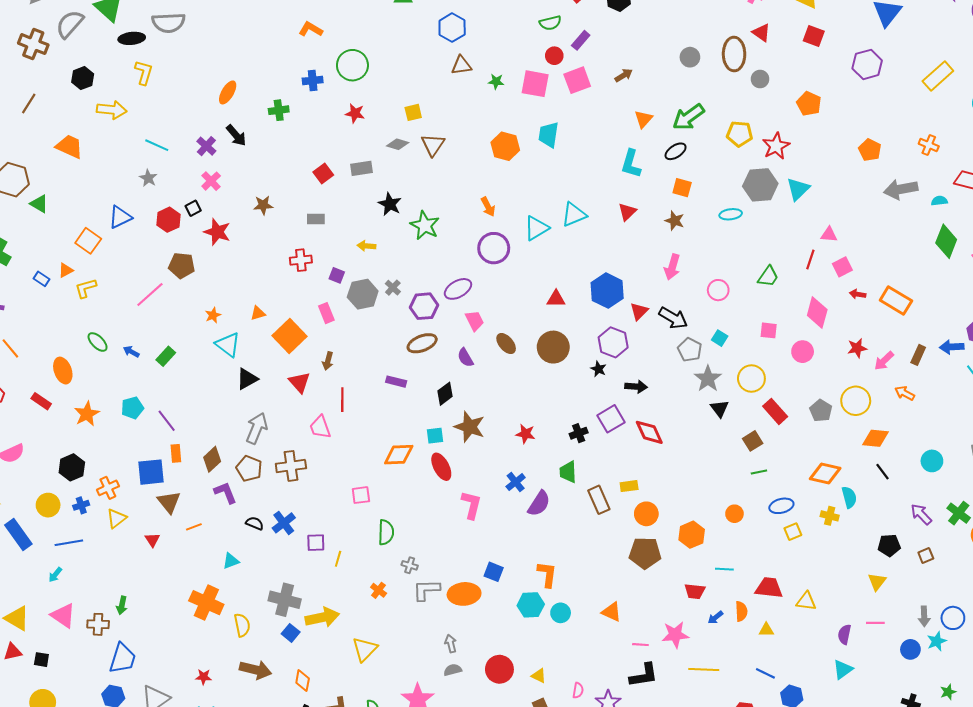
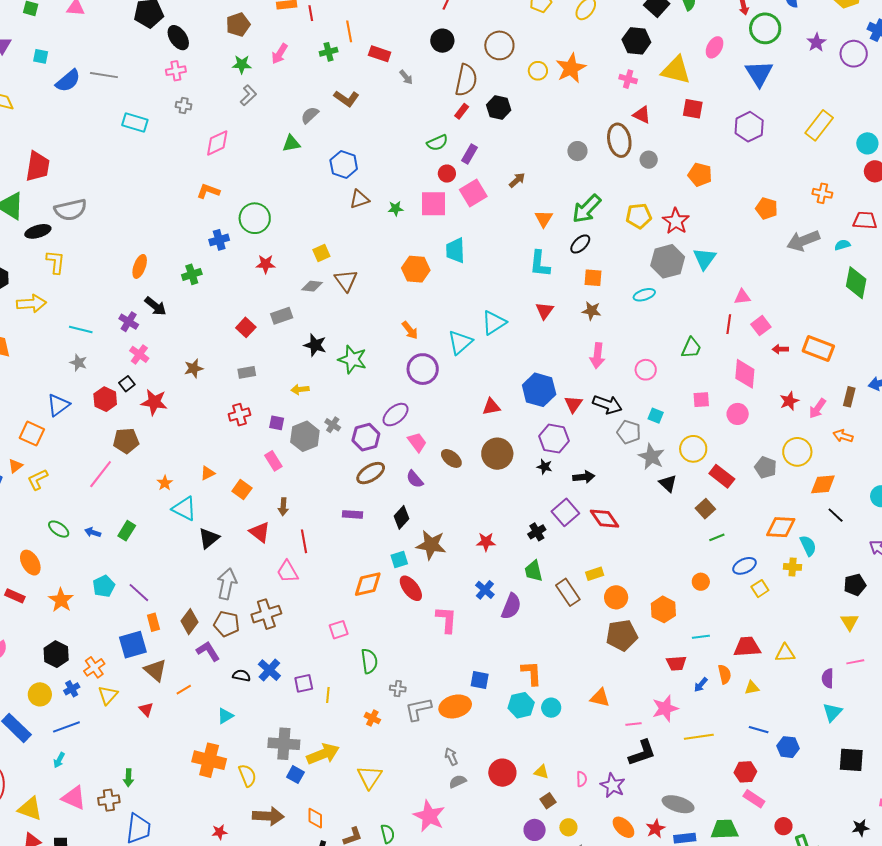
orange square: (289, 336) -> (242, 490), size x0.6

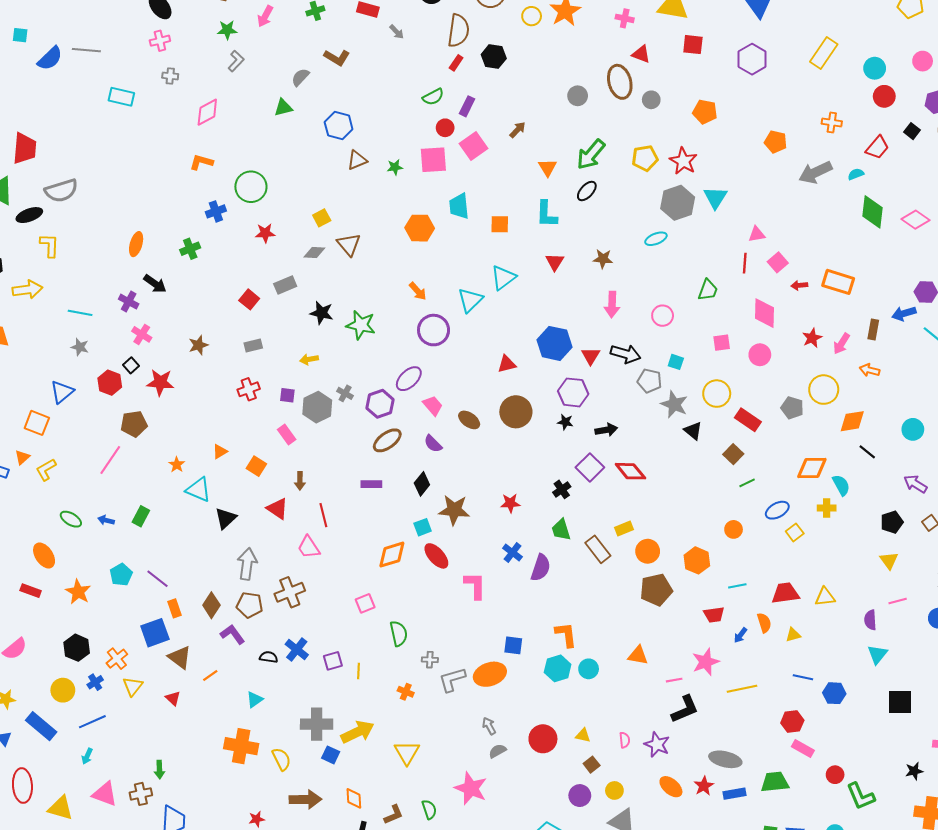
red trapezoid: (865, 221) -> (877, 148), turned 130
orange square: (593, 278) -> (500, 224), moved

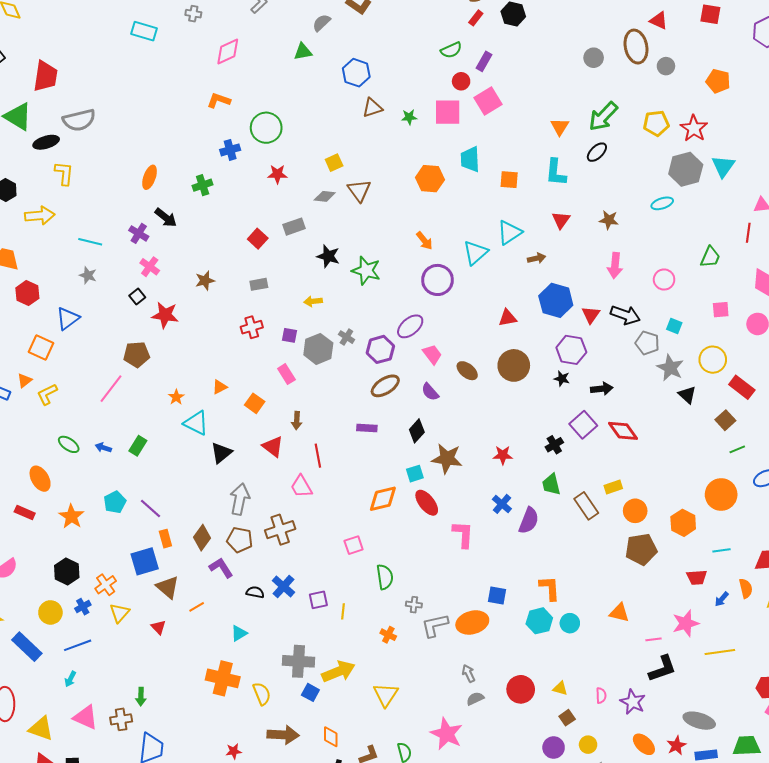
brown arrow: (518, 130) -> (537, 258), moved, turned 30
red hexagon: (110, 383) -> (27, 293), moved
orange circle: (734, 529) -> (721, 495), size x1.8

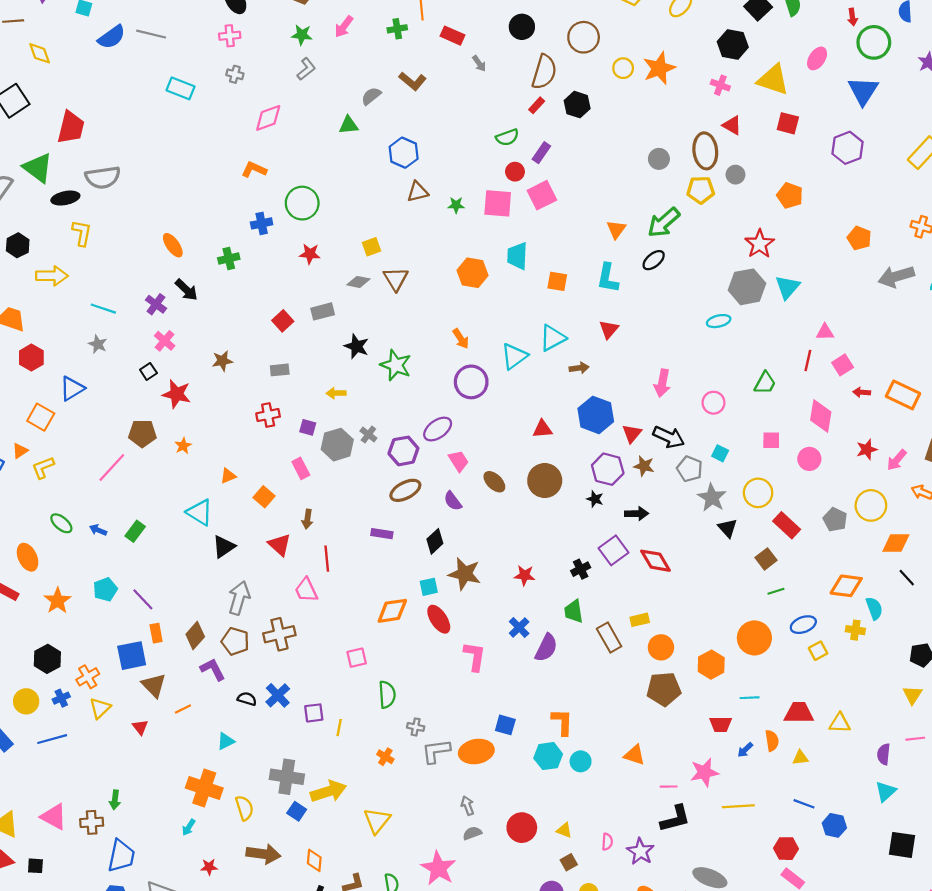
yellow pentagon: (656, 123) -> (701, 190), moved
orange ellipse: (150, 177) -> (173, 245), turned -60
brown star: (609, 220) -> (644, 466), moved
orange star: (176, 397) -> (183, 446), moved
cyan arrow: (70, 679) -> (189, 827), moved

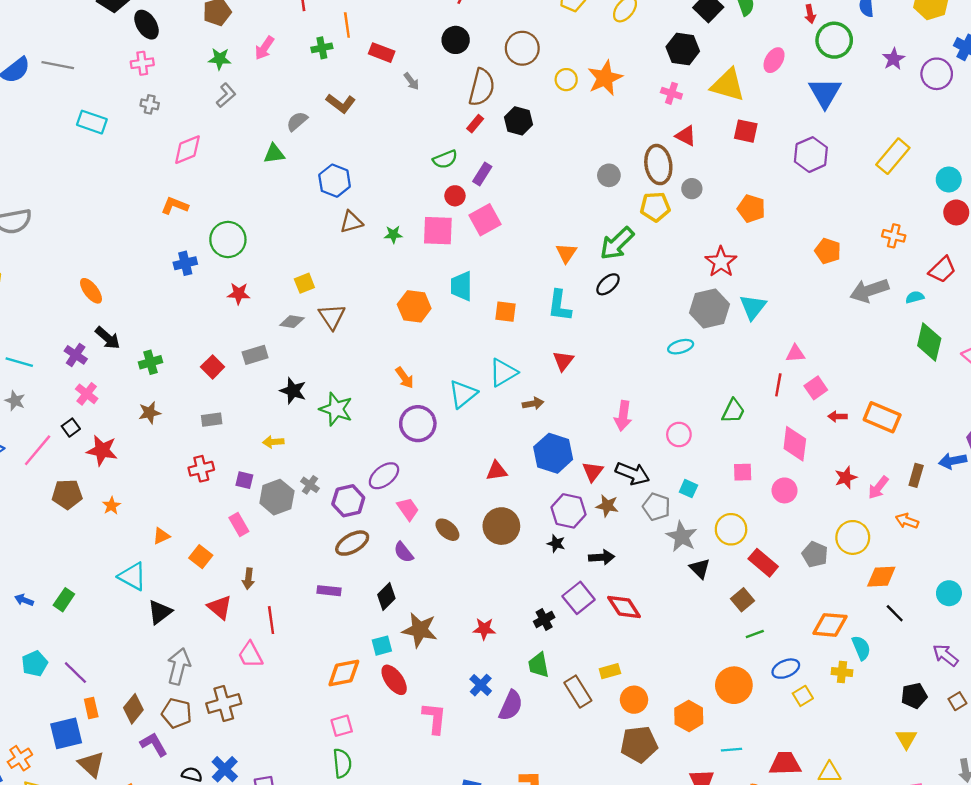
green cross: (229, 259) -> (151, 362), moved
pink line: (112, 467) -> (38, 450), moved
pink square: (357, 658) -> (342, 726), moved

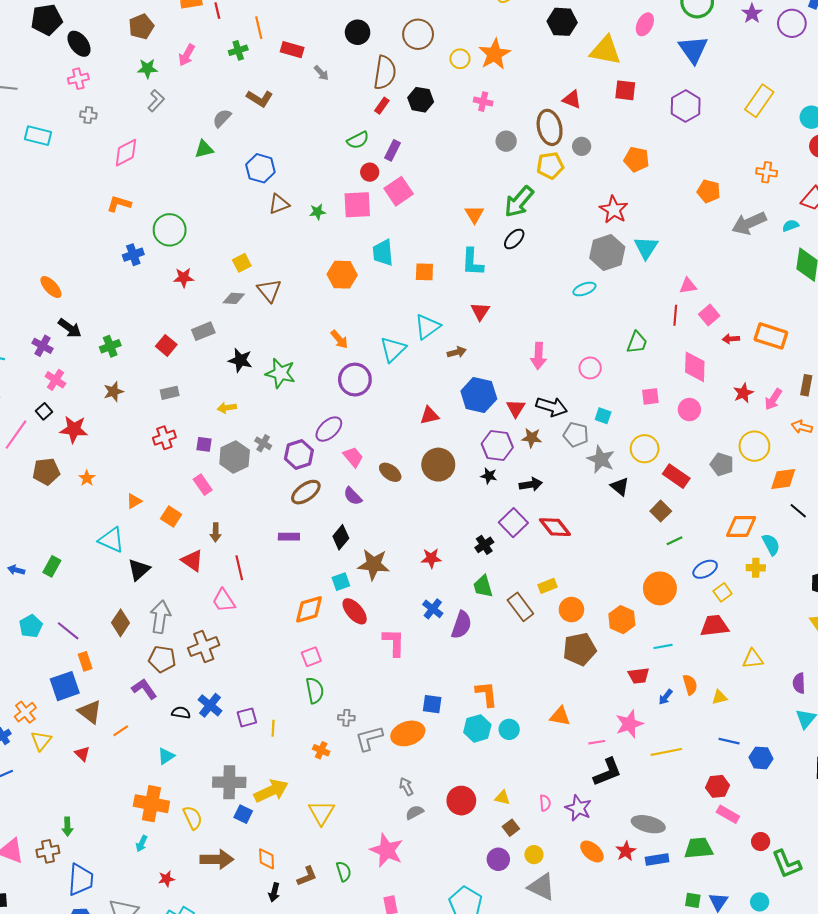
pink cross: (671, 93) -> (483, 102), moved
brown diamond: (133, 709) -> (120, 623), moved
red trapezoid: (785, 764) -> (714, 626), moved

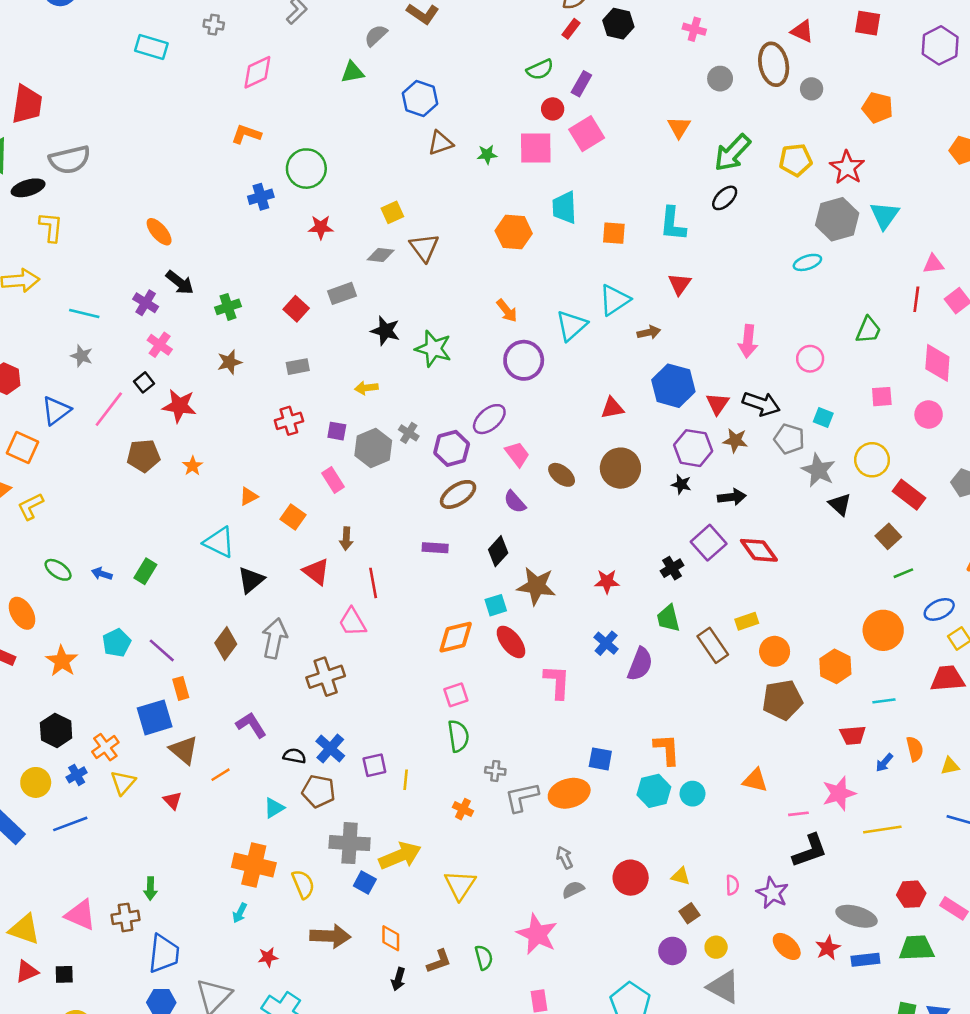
yellow pentagon: (550, 166) -> (796, 160), moved
orange triangle: (474, 214) -> (679, 127), moved
brown pentagon: (162, 659) -> (319, 791), moved
red hexagon: (717, 786) -> (911, 894), moved

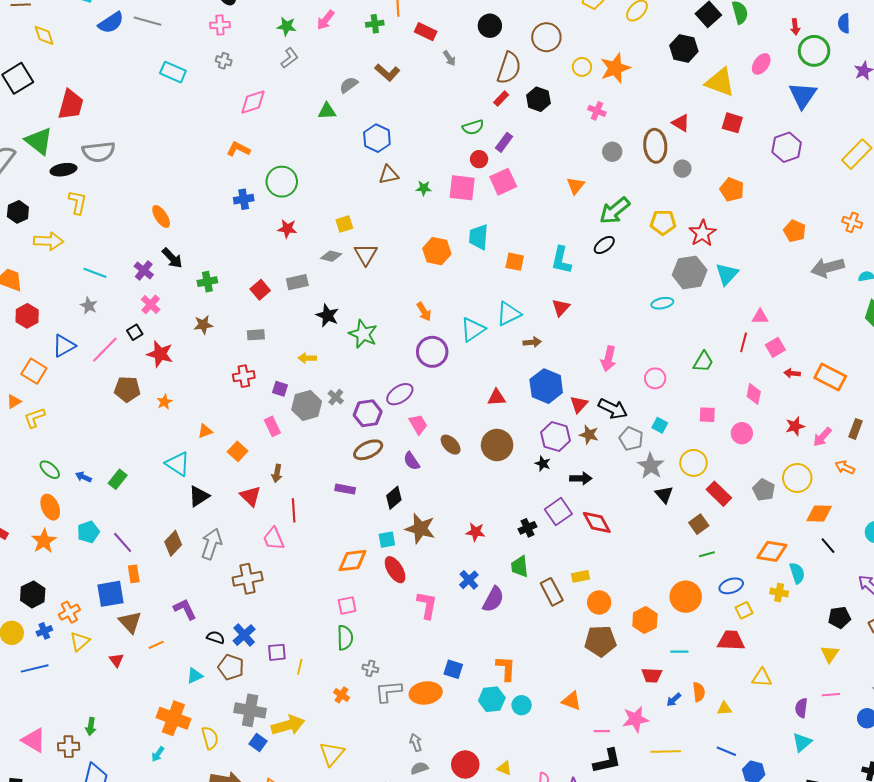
pink diamond: (937, 363) -> (754, 394), size x0.7
orange ellipse: (22, 613) -> (50, 507), moved

